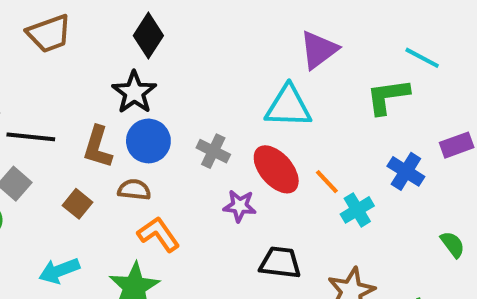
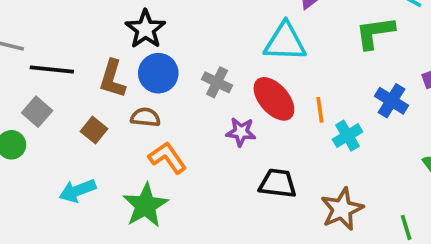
orange line: (327, 182) -> (320, 110), turned 35

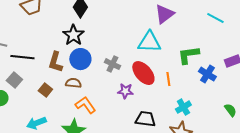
green L-shape: (375, 33) -> (188, 55), moved
cyan cross: (347, 136) -> (183, 107), moved

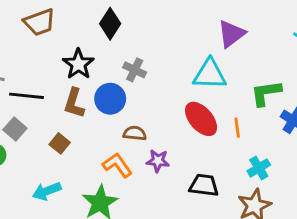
black star: (73, 35) -> (78, 64), moved
gray cross: (112, 64) -> (135, 70), moved
brown semicircle: (73, 83) -> (135, 133), moved
purple star: (125, 91) -> (158, 161), moved

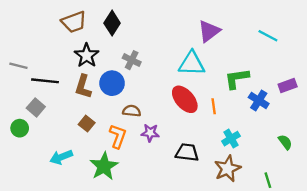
brown trapezoid: (39, 22) -> (74, 22), moved
brown square: (60, 143) -> (87, 124), moved
orange L-shape: (117, 165) -> (118, 136), turned 55

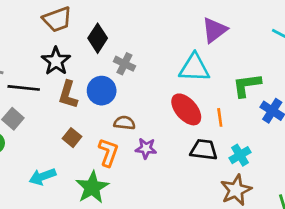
black diamond: (112, 23) -> (98, 38), moved
black star: (87, 55) -> (56, 61), moved
black trapezoid: (187, 152) -> (204, 150), moved

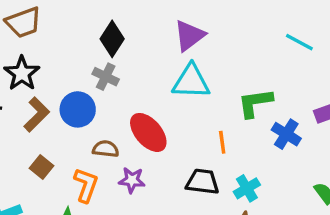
purple triangle: (214, 30) -> (189, 36), moved
black diamond: (98, 38) -> (112, 39), moved
brown L-shape: (68, 95) -> (37, 114), turned -152
red ellipse: (186, 109) -> (148, 132), moved

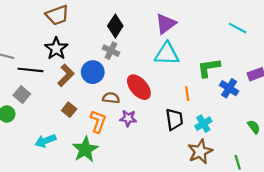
black trapezoid: (203, 182) -> (174, 119), turned 75

